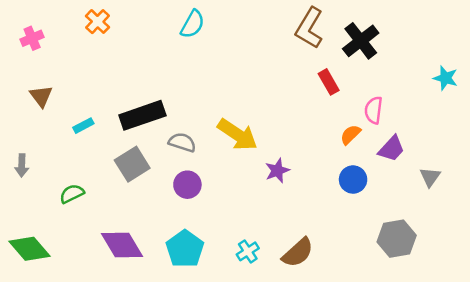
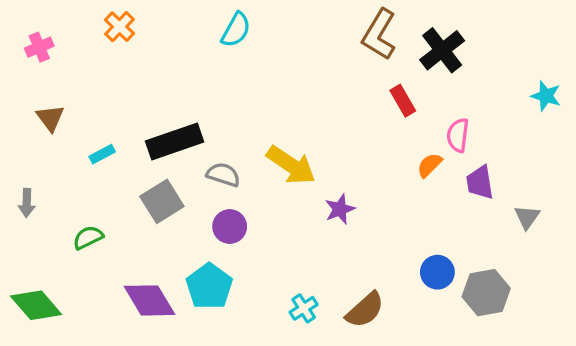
purple trapezoid: (392, 149) -> (480, 182), turned 128
blue circle: (353, 180) -> (437, 272), moved
cyan pentagon: (185, 249) -> (209, 286), moved

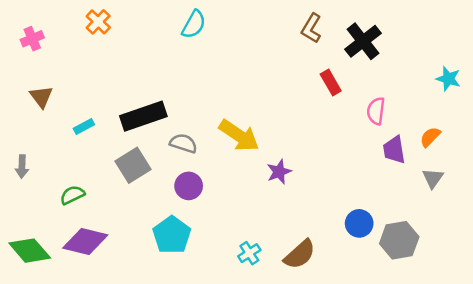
brown L-shape: (379, 35) -> (311, 28), size x0.7
orange semicircle: (430, 165) -> (430, 137), moved
purple diamond: (149, 300) -> (85, 241), moved, turned -45

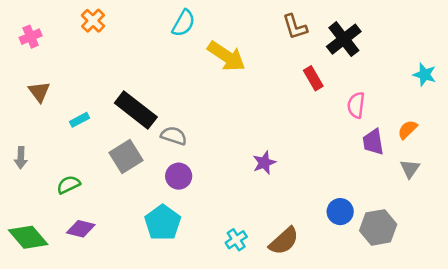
brown L-shape: (311, 28) -> (295, 27), turned -48
black rectangle: (143, 116) -> (136, 110), turned 57
yellow arrow: (239, 136) -> (226, 56), moved
purple diamond: (85, 241) -> (81, 229), size x0.7

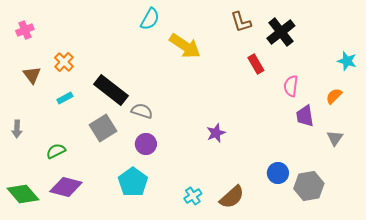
orange cross: (93, 21) -> (64, 62), moved
orange semicircle: (407, 130) -> (334, 96), moved
purple diamond: (81, 229) -> (66, 187), size x1.4

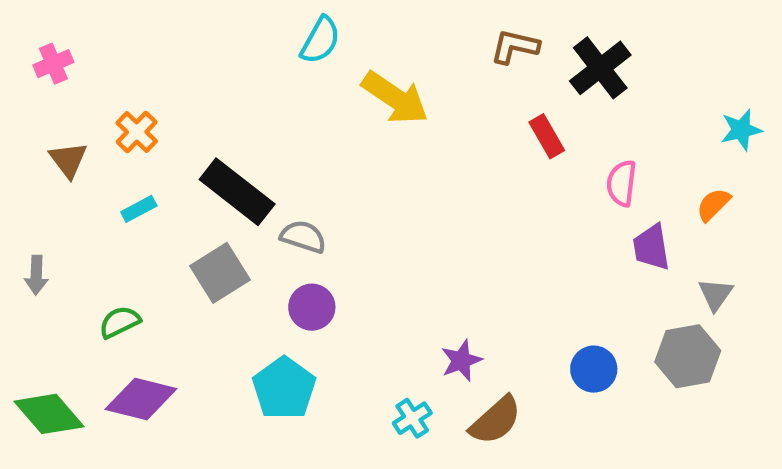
brown L-shape: (241, 22) -> (515, 47), turned 120
cyan star: (347, 61) -> (741, 130), turned -30
purple star: (216, 133) -> (461, 361), moved
gray hexagon: (309, 186) -> (688, 356), moved

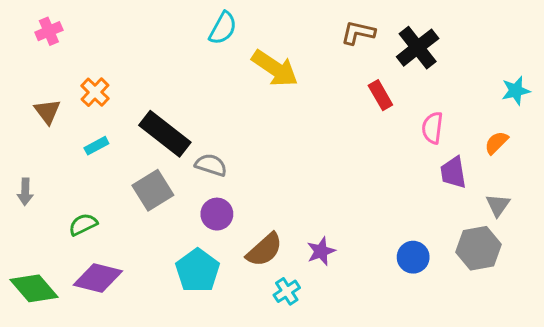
pink cross: (53, 64) -> (49, 31), moved
brown semicircle: (496, 420) -> (264, 250), moved

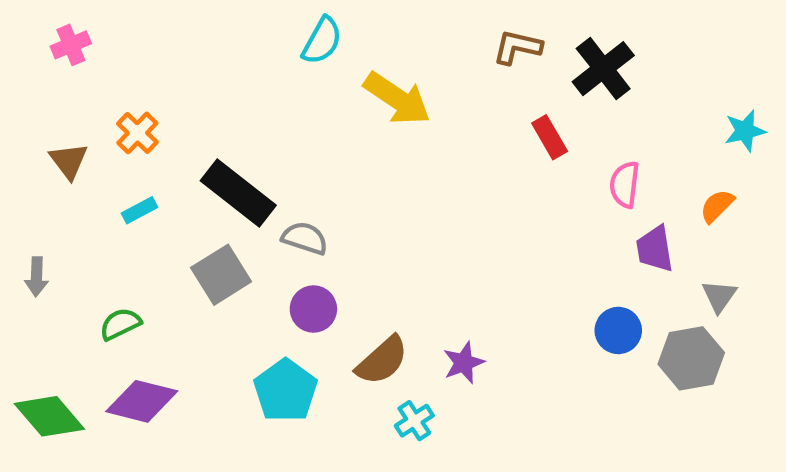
blue circle: (413, 257) -> (618, 330), moved

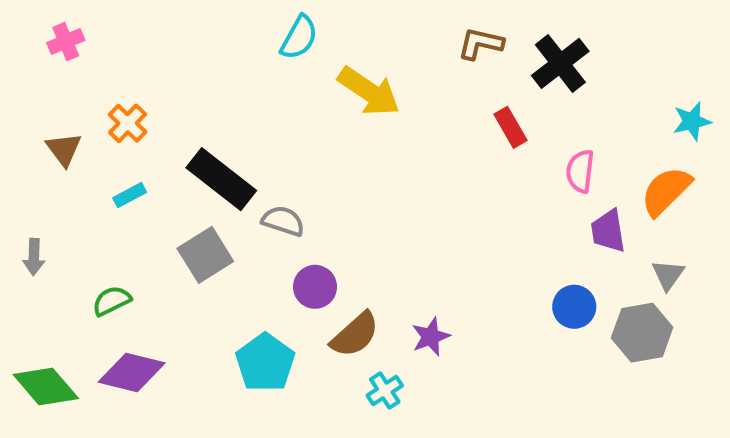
orange semicircle: (717, 206) -> (666, 191), size x1.6
purple circle: (313, 309) -> (315, 287), moved

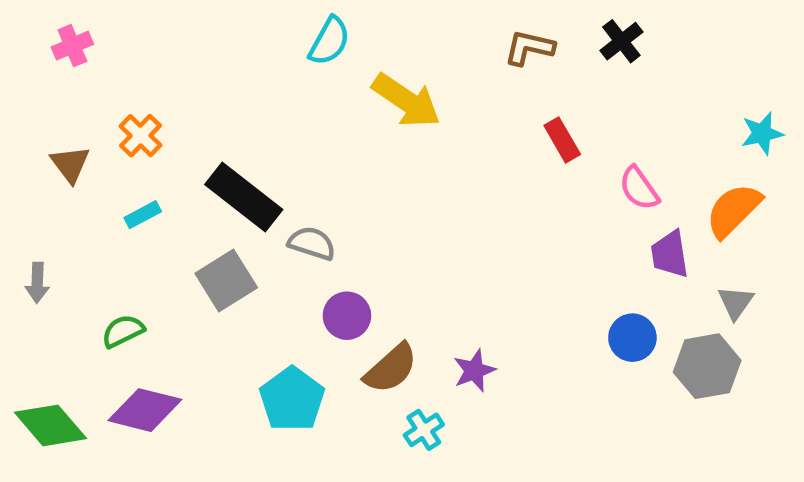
black cross: (560, 63) -> (621, 41), moved, size x0.7
pink semicircle: (580, 171) -> (639, 188), turned -42

